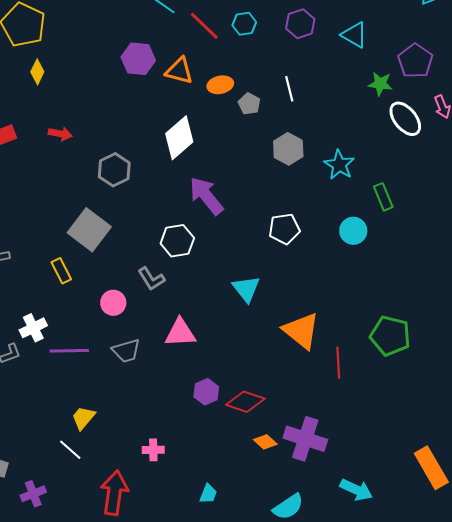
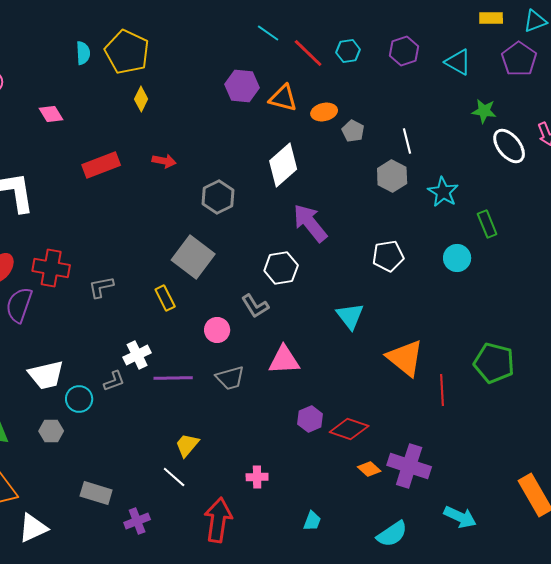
purple pentagon: (415, 61) -> (519, 59), moved
white line: (289, 89) -> (407, 141), moved

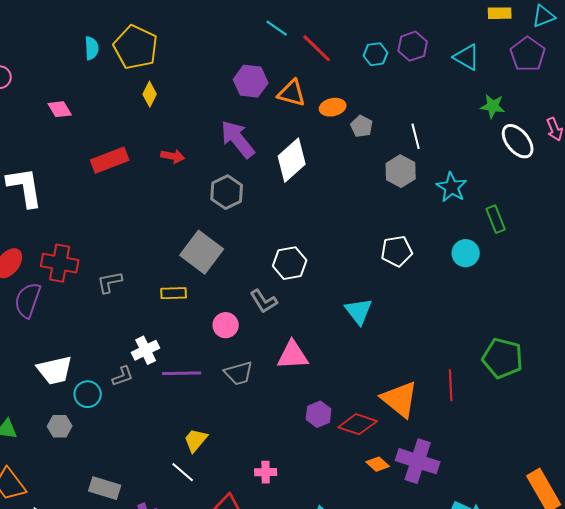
cyan hexagon: (348, 51) -> (376, 54), moved
purple arrow: (310, 223) -> (238, 139), moved
yellow rectangle: (165, 298) -> (174, 293), turned -65
orange triangle: (405, 358) -> (400, 399), moved

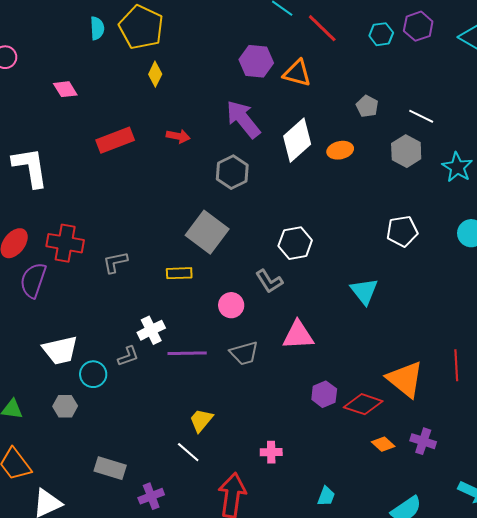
orange ellipse: (333, 107) -> (340, 150), moved
white line: (416, 136) -> (421, 116), turned -50
purple cross: (418, 461) -> (423, 441), size x0.6

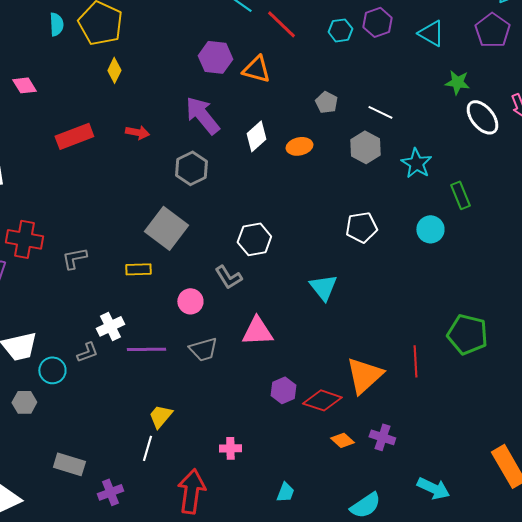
white diamond: (297, 140) -> (256, 136), size x0.7
orange triangle: (405, 379) -> (364, 375), turned 39
white line: (188, 452) -> (147, 448), turned 65

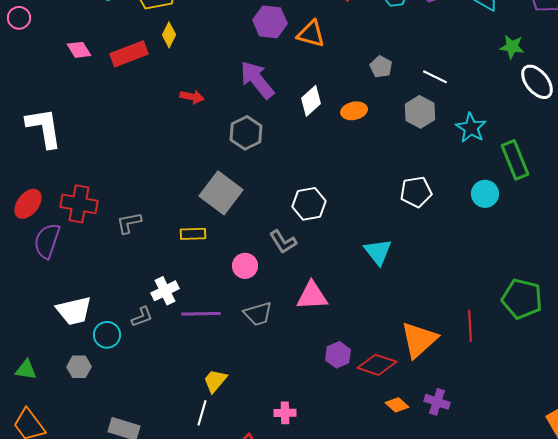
red rectangle: (74, 136) -> (129, 54), moved
green rectangle: (460, 195) -> (515, 160), size x1.4

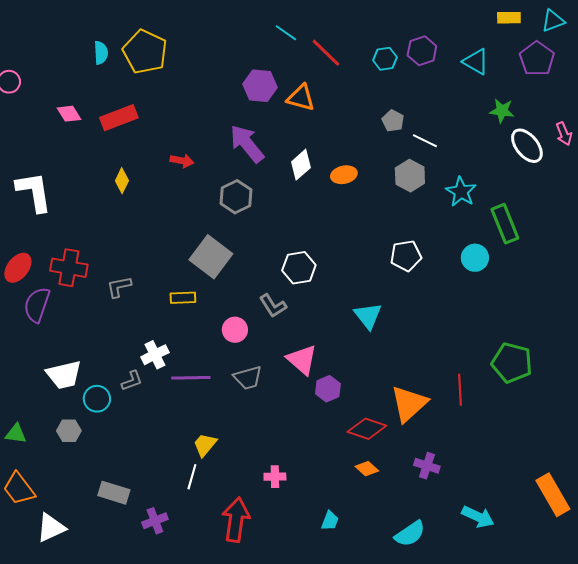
yellow diamond: (169, 35) -> (122, 181), moved
gray pentagon: (381, 67) -> (393, 121), moved
pink triangle: (312, 296) -> (302, 360), turned 44
purple hexagon: (338, 355) -> (328, 389), moved
orange diamond: (397, 405) -> (367, 469), moved

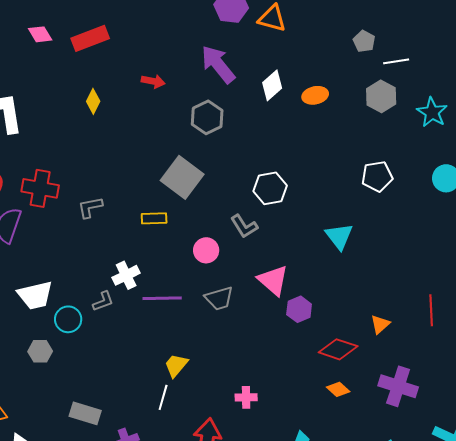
white line: (425, 141) -> (396, 61), turned -35
orange triangle: (409, 404) -> (380, 324), size x0.5
purple cross: (427, 466) -> (398, 386), size x1.5

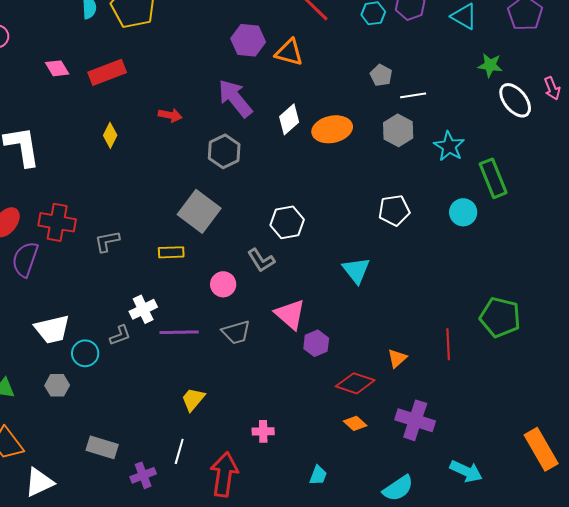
orange ellipse: (315, 95) -> (332, 129), size x1.5
white line: (163, 397) -> (179, 451), moved

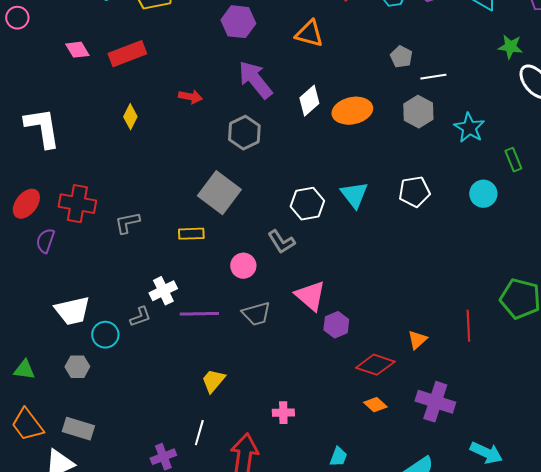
purple hexagon: (248, 40) -> (238, 22), moved
green rectangle: (493, 178) -> (513, 160), size x0.6
purple semicircle: (25, 259) -> (45, 241), size x0.7
cyan triangle: (356, 270) -> (354, 195), moved
gray rectangle: (102, 447) -> (78, 429), moved

